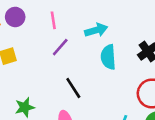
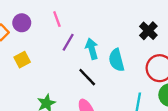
cyan arrow: (96, 30) -> (92, 49), moved, turned -78
cyan semicircle: (108, 57) -> (116, 60), moved

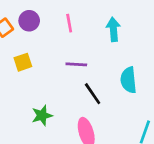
purple line: (68, 42) -> (76, 64), moved, turned 54
cyan arrow: (92, 49) -> (113, 29), moved

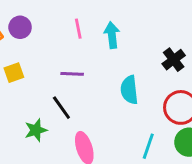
pink line: (69, 23) -> (78, 29), moved
black line: (93, 94) -> (61, 108), moved

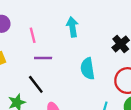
pink line: (78, 29) -> (33, 35), moved

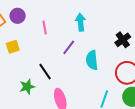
purple line: (43, 58) -> (69, 47), moved, turned -56

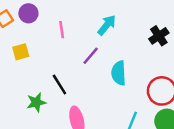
cyan arrow: (81, 22) -> (107, 25), turned 42
black cross: (123, 40) -> (159, 36), moved

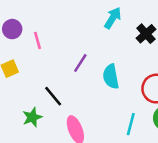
cyan arrow: (107, 25) -> (113, 18), moved
pink line: (62, 30) -> (37, 41), moved

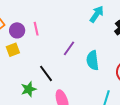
purple circle: (12, 29) -> (17, 30), moved

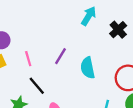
pink line: (36, 29) -> (28, 59), moved

